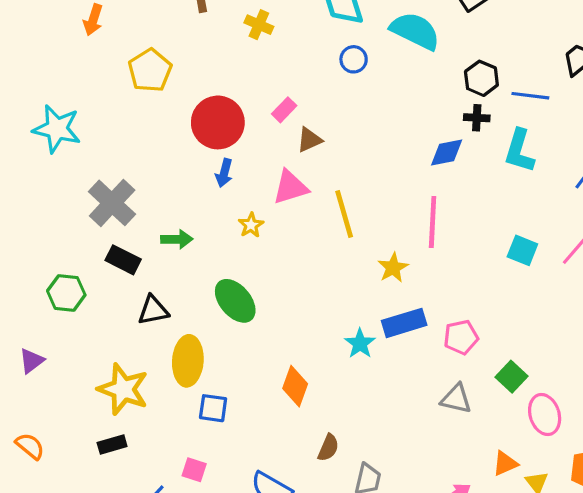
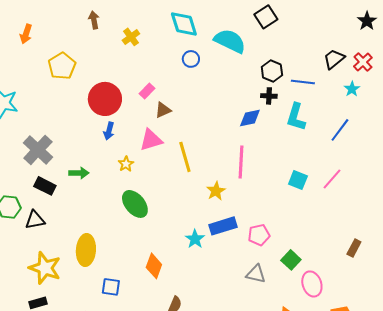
yellow cross: (259, 25) -> (131, 37), turned 30
green ellipse: (235, 301) -> (135, 204), moved
black triangle: (153, 310) -> (35, 220), moved
blue square: (213, 408) -> (111, 287), moved

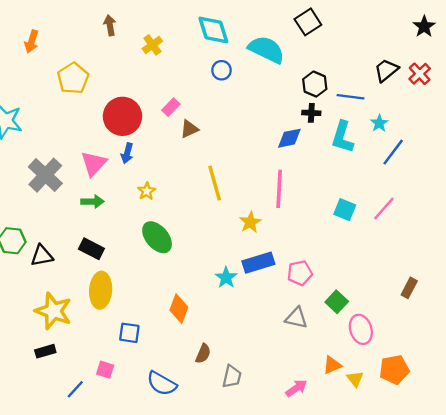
cyan star: (352, 89) -> (379, 123), moved
pink triangle: (151, 140) -> (94, 164), moved, turned -30
black rectangle: (45, 186) -> (91, 249), moved

